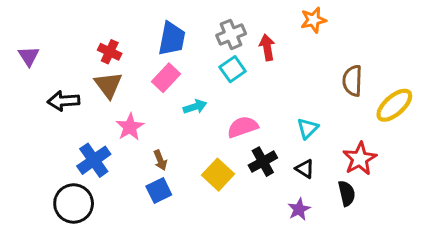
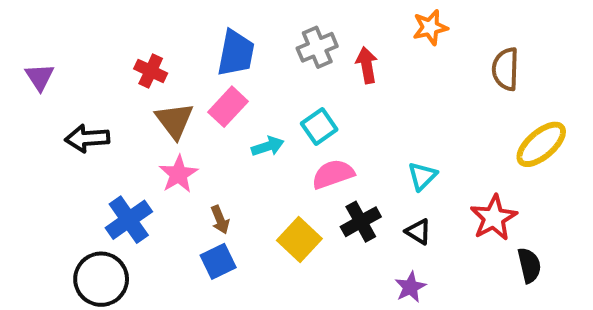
cyan square: (233, 69) -> (319, 127), moved
brown semicircle: (352, 81) -> (506, 69), moved
brown triangle: (108, 85) -> (174, 121), moved
black semicircle: (347, 193) -> (529, 265), moved

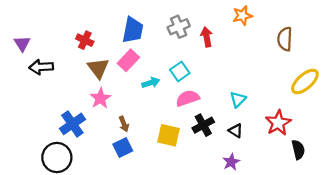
black arrow: (87, 138) -> (41, 67), moved
yellow square: (299, 240) -> (169, 135), turned -30

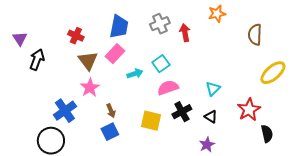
black arrow: (41, 67) -> (37, 60), turned 115

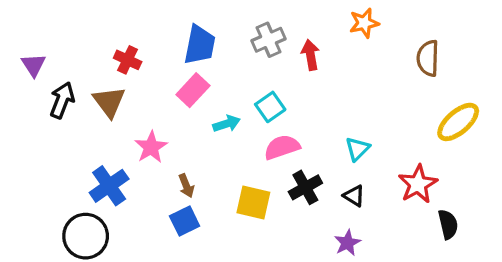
brown triangle: (88, 61) -> (109, 102), moved

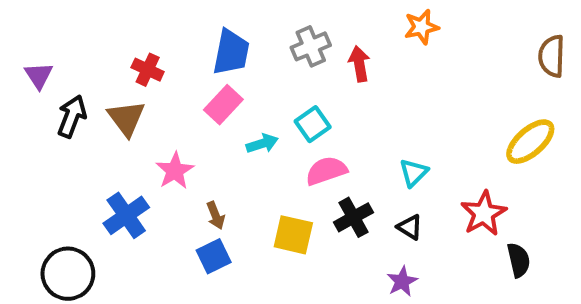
brown semicircle: (428, 58) -> (552, 56), moved
black circle: (86, 236) -> (68, 274), moved

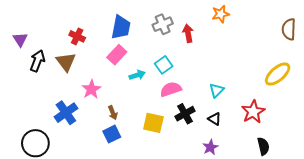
black semicircle: (519, 260) -> (263, 146), moved

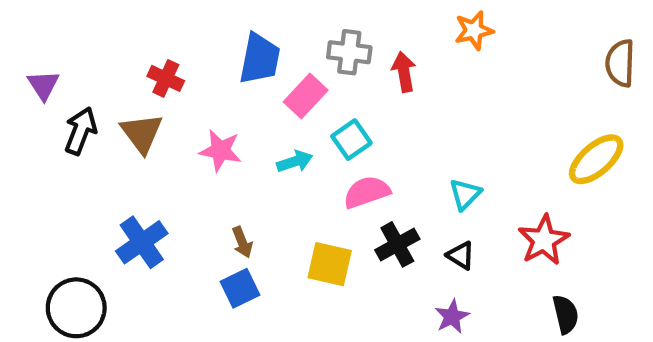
gray cross: (163, 24) -> (349, 52), turned 30
pink rectangle: (117, 55) -> (306, 96), moved
pink star: (91, 89) -> (220, 151), moved, turned -30

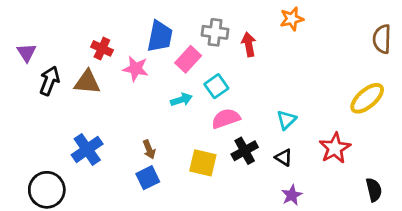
brown triangle: (142, 133) -> (87, 82), turned -48
pink star: (220, 151) -> (136, 69), moved
black semicircle: (566, 314) -> (374, 190), moved
purple star: (452, 317) -> (292, 195), moved

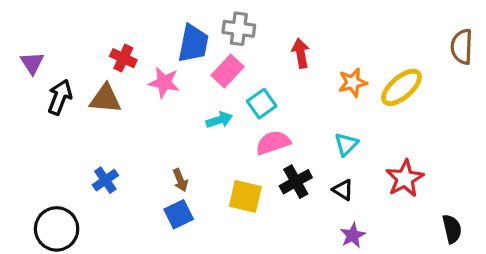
orange star: (292, 19) -> (353, 82), moved
gray cross: (215, 32) -> (239, 29), moved
yellow ellipse: (367, 98) -> (402, 87), moved
blue cross: (87, 149) -> (105, 180), size x0.7

